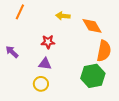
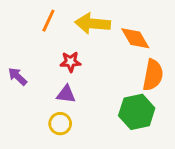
orange line: (20, 12) -> (48, 21), moved
yellow arrow: (63, 16) -> (93, 24), size x1.6

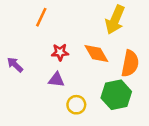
yellow arrow: (93, 24) -> (115, 20), moved, turned -72
orange diamond: (135, 38) -> (96, 53), moved
yellow circle: (60, 124) -> (76, 105), moved

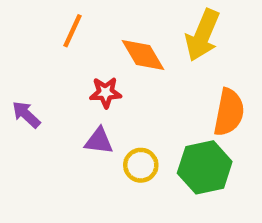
orange diamond: (96, 53) -> (143, 55), moved
yellow circle: (76, 105) -> (141, 165), moved

